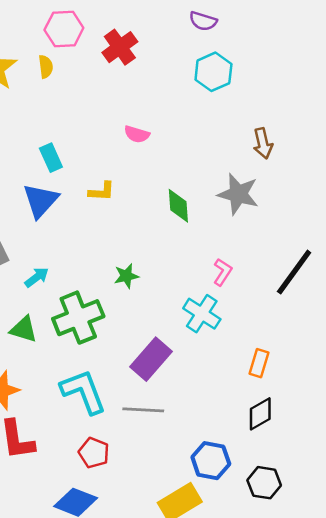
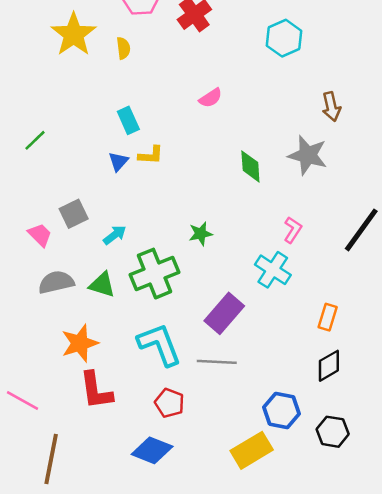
yellow semicircle: (46, 67) -> (123, 48), moved
pink semicircle: (137, 134) -> (211, 98), turned -50
yellow L-shape: (102, 191) -> (151, 155), moved
blue triangle: (41, 201) -> (118, 161), size x0.6

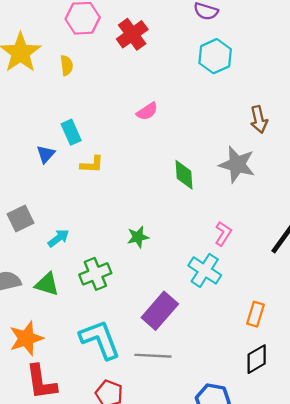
blue triangle: (118, 161) -> (46, 154), moved
green cross: (155, 274) -> (95, 274), size x0.7

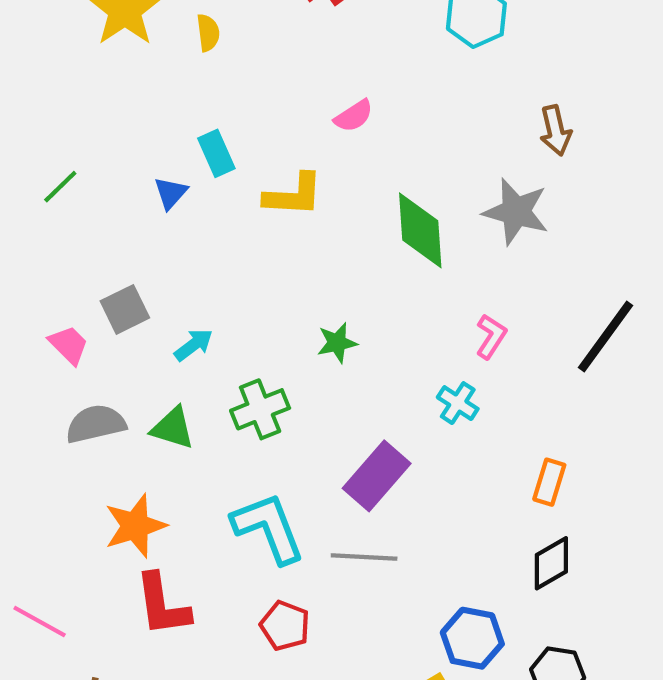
yellow L-shape: (92, 164) -> (293, 195), moved, size x1.4
green diamond: (184, 175) -> (420, 230), size x1.4
cyan cross: (205, 270) -> (458, 403), size x0.7

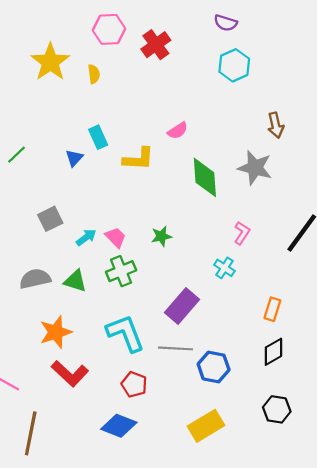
pink semicircle: (354, 116) -> (178, 131), moved
pink trapezoid: (69, 345) -> (116, 237), moved
red L-shape: (162, 605) -> (70, 373), turned -39
blue hexagon: (472, 638) -> (214, 367), moved

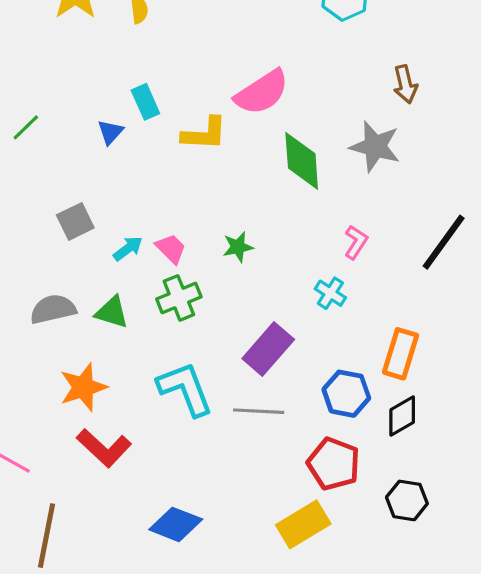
pink semicircle: (178, 131) -> (262, 92), size x1.8
orange rectangle: (272, 309) -> (401, 354), size x1.4
blue hexagon: (214, 367) -> (346, 394), moved
red pentagon: (134, 384) -> (334, 464), moved, size x1.4

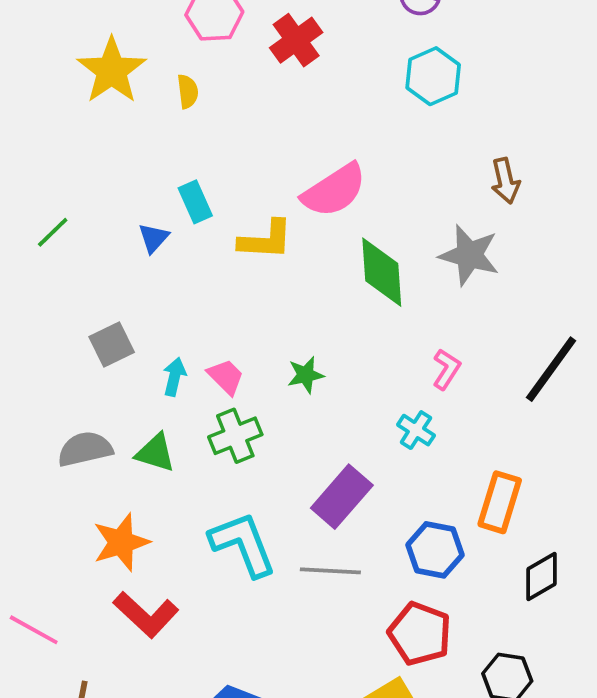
cyan arrow: (128, 249) -> (174, 377), turned -40
black diamond: (402, 416) -> (542, 577), moved

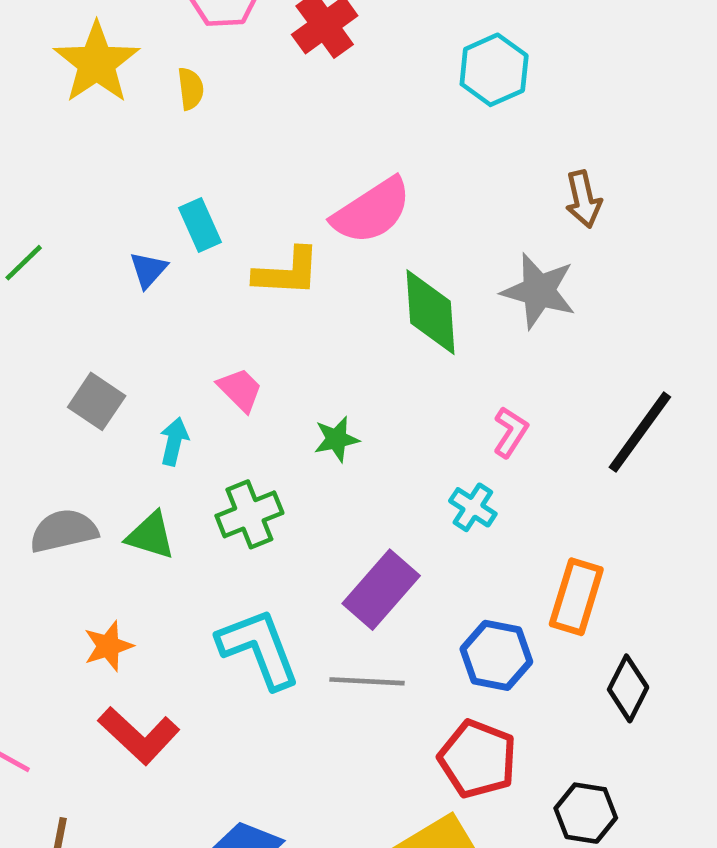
gray square: (112, 344) -> (97, 401), turned -30
pink trapezoid: (226, 377) -> (240, 390), moved
orange star: (121, 542) -> (108, 646), size x0.7
black diamond: (542, 577) -> (628, 688), turned -33

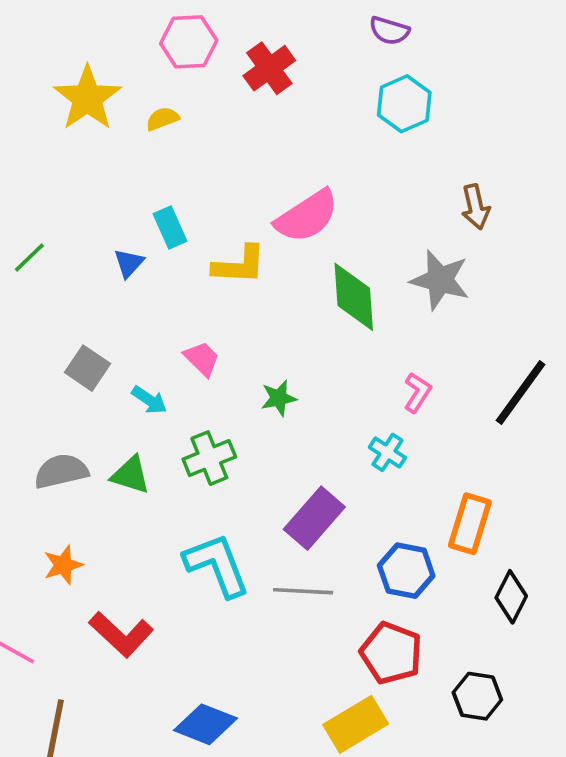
yellow semicircle: (191, 89) -> (162, 119), turned -104
cyan arrow: (174, 441) -> (149, 400), turned 111
orange star: (108, 646) -> (63, 565), moved

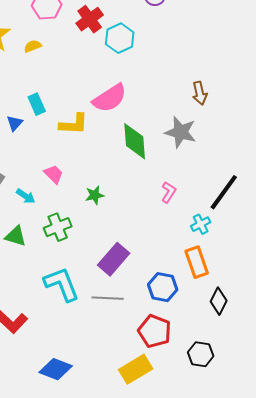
cyan hexagon: (404, 104) -> (120, 38), moved
cyan cross: (387, 452) -> (201, 224), moved, turned 30
orange rectangle: (470, 524) -> (197, 262), turned -36

